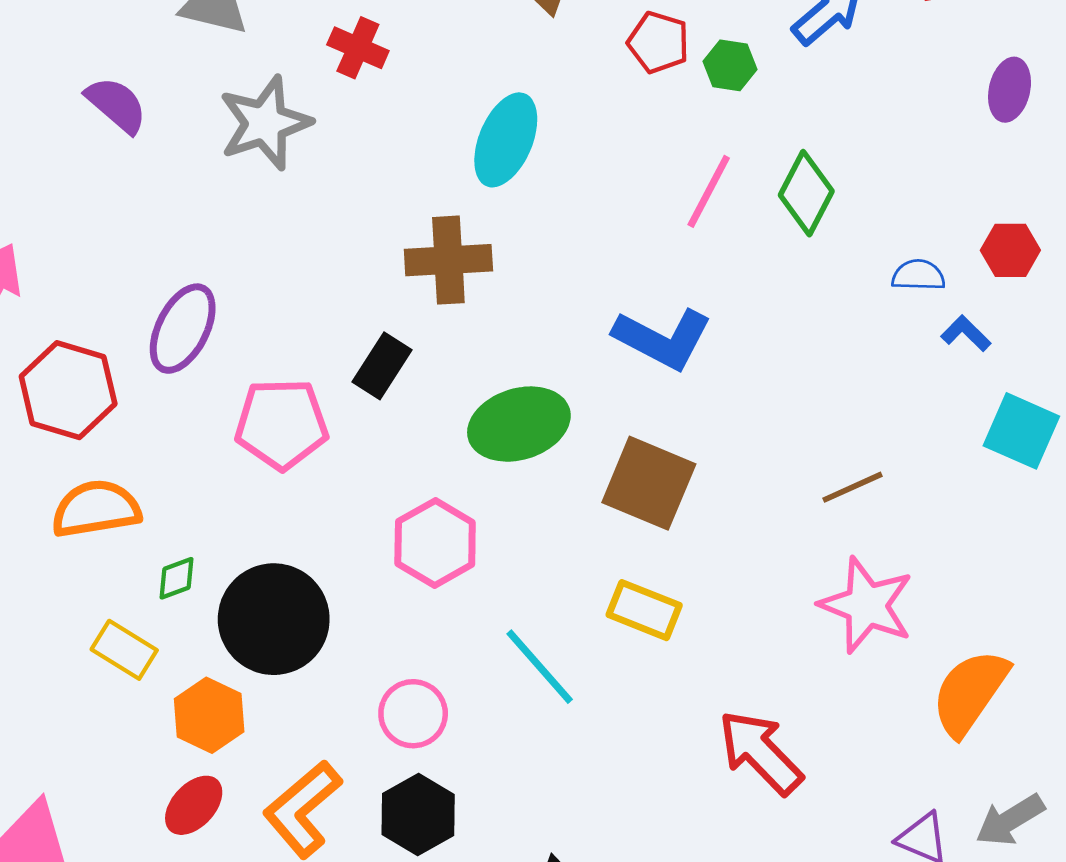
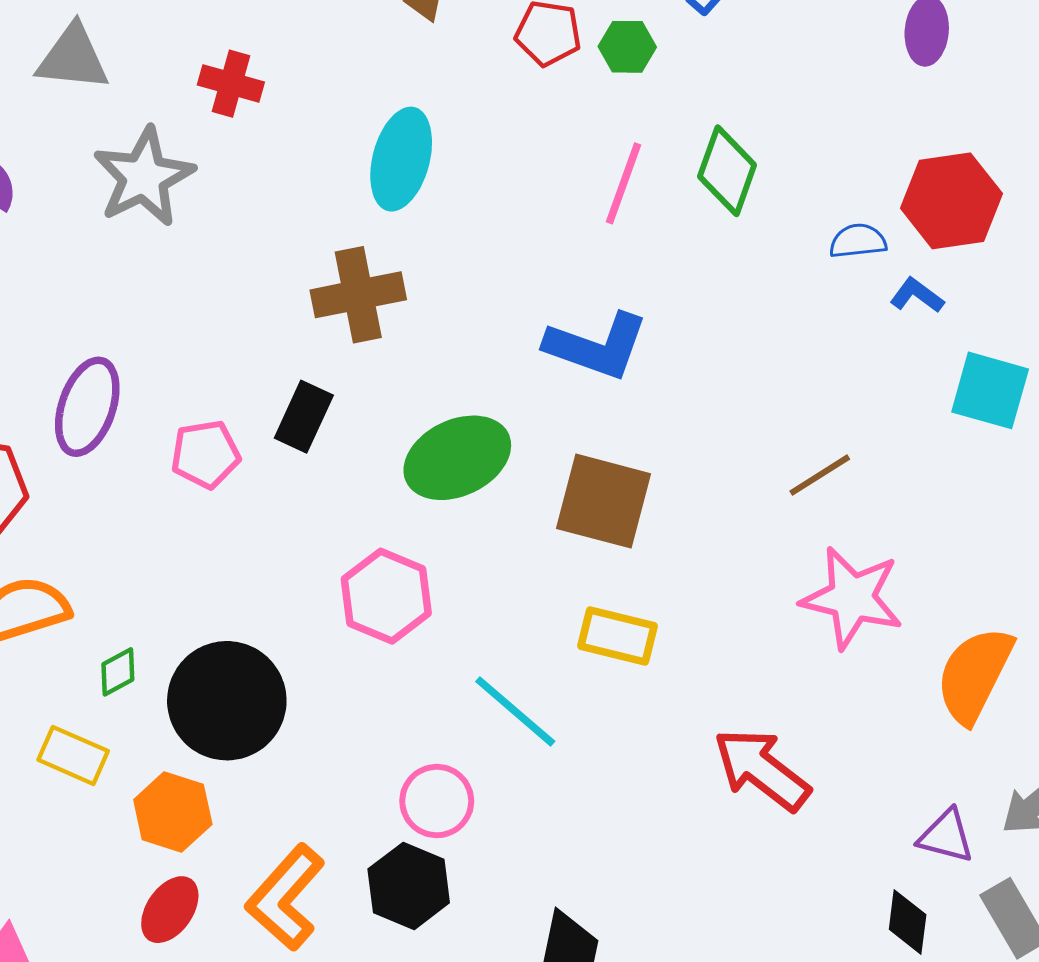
red hexagon: (1010, 250) -> (951, 201), size x1.6
pink pentagon: (282, 424) -> (205, 454), moved, size x0.7
pink circle: (413, 714) -> (437, 801), moved

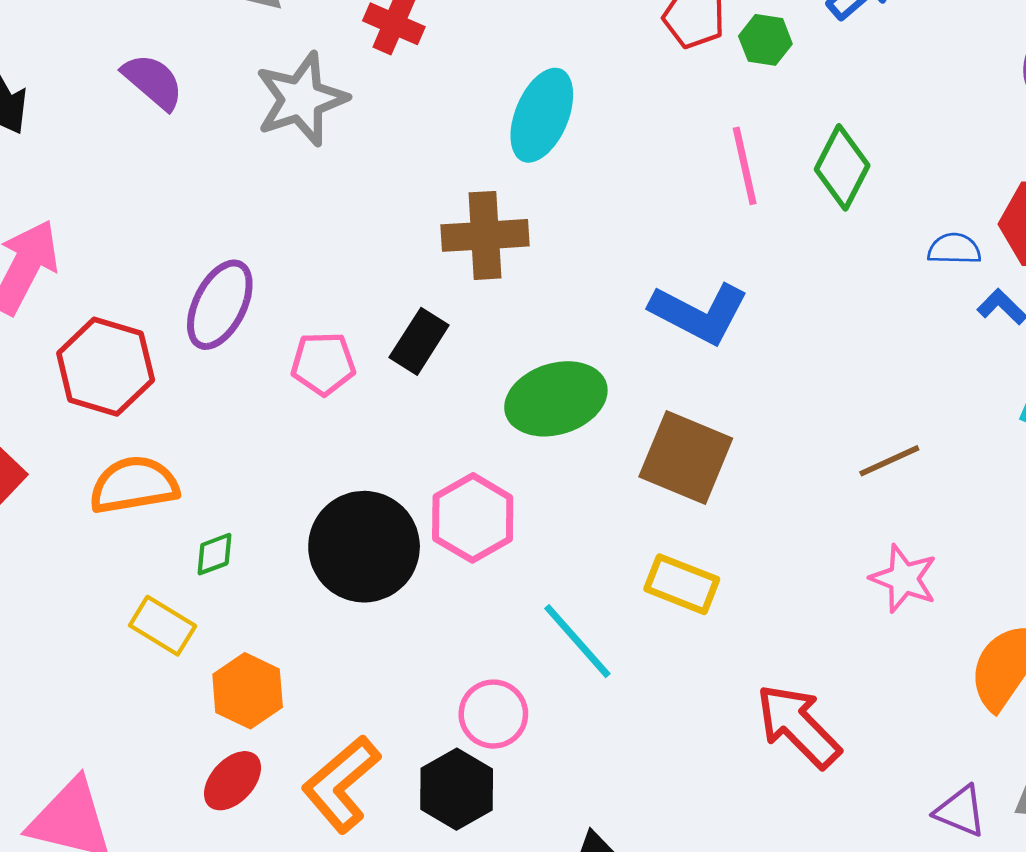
pink line: (623, 183) -> (745, 166), turned -40
pink star: (852, 598) -> (904, 579), size x0.7
black circle: (227, 701) -> (364, 547), moved

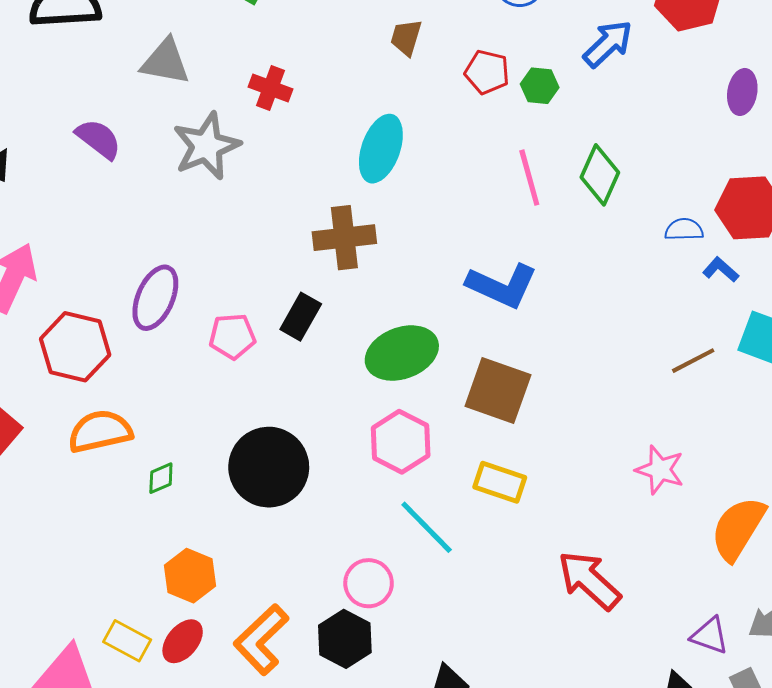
brown line: (889, 461) -> (693, 361), moved
pink hexagon: (473, 518) -> (401, 442), moved
yellow rectangle: (163, 626) -> (127, 641), moved

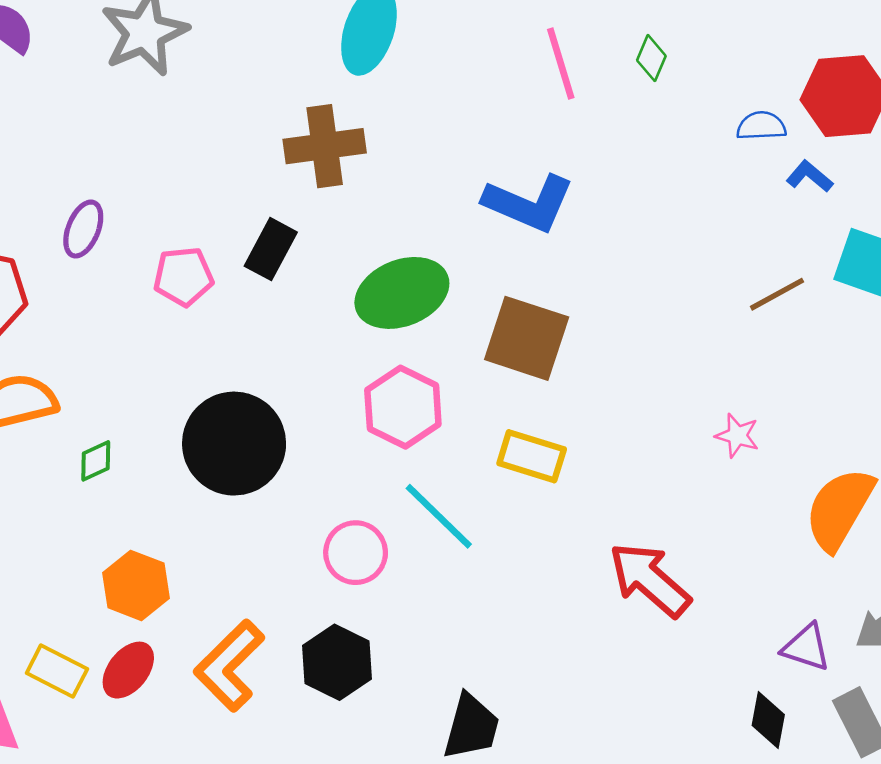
green diamond: (600, 175) -> (651, 58), size x0.6
purple ellipse: (155, 298) -> (83, 229), size x0.7
pink star: (660, 470) -> (737, 436), size x0.7
pink circle: (369, 583) -> (356, 553), moved

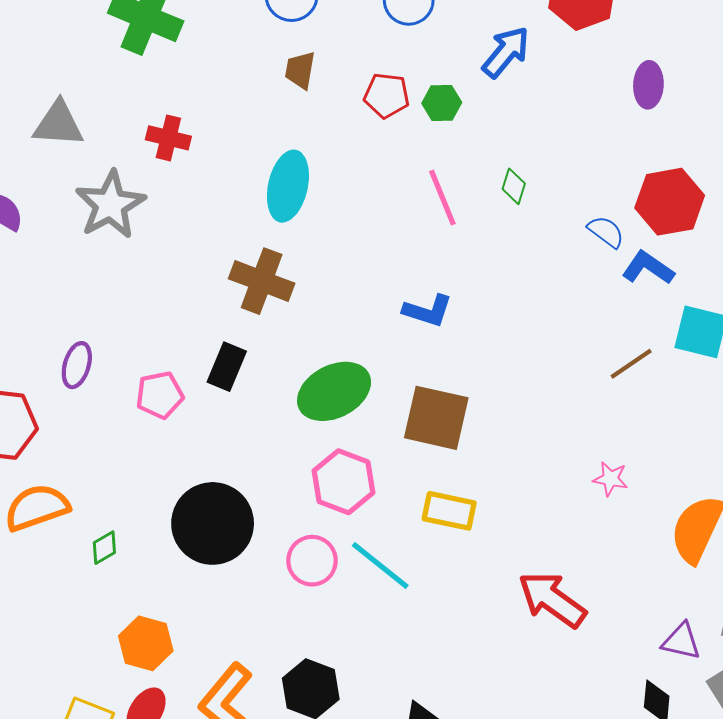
blue semicircle: (761, 126) -> (606, 232), turned 45
brown cross: (325, 146) -> (262, 281), turned 34
blue L-shape: (810, 176) -> (648, 268), size x1.4
blue L-shape: (529, 203) -> (428, 311), size x0.7
pink circle: (356, 553) -> (312, 561), moved

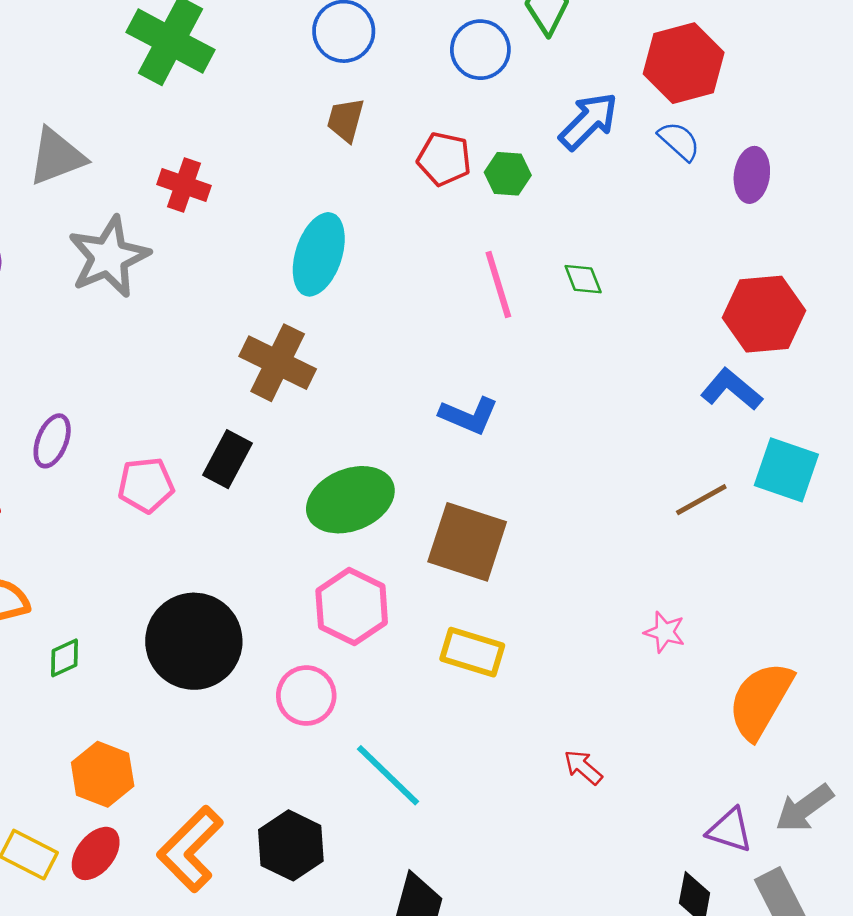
gray triangle: (58, 124) -> (57, 157), turned -30
green diamond: (514, 186) -> (583, 279), turned -44
blue semicircle: (606, 232) -> (679, 141), moved
cyan line: (380, 565) -> (388, 775), moved
red arrow: (552, 600) -> (583, 767), size x0.5

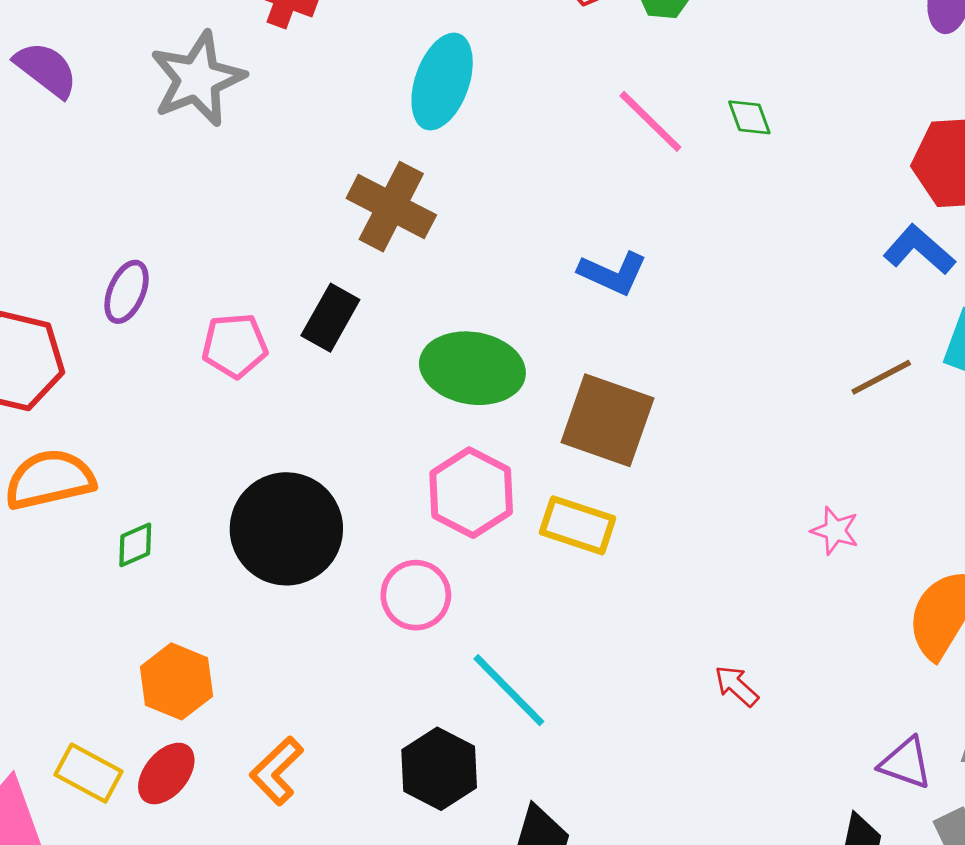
pink line: (498, 285) -> (650, 121), turned -30
green ellipse: (350, 500) -> (472, 368), turned 30
yellow rectangle: (472, 652) -> (578, 525), moved
black hexagon: (291, 845) -> (439, 769), moved
orange L-shape: (190, 849) -> (277, 771), size x0.7

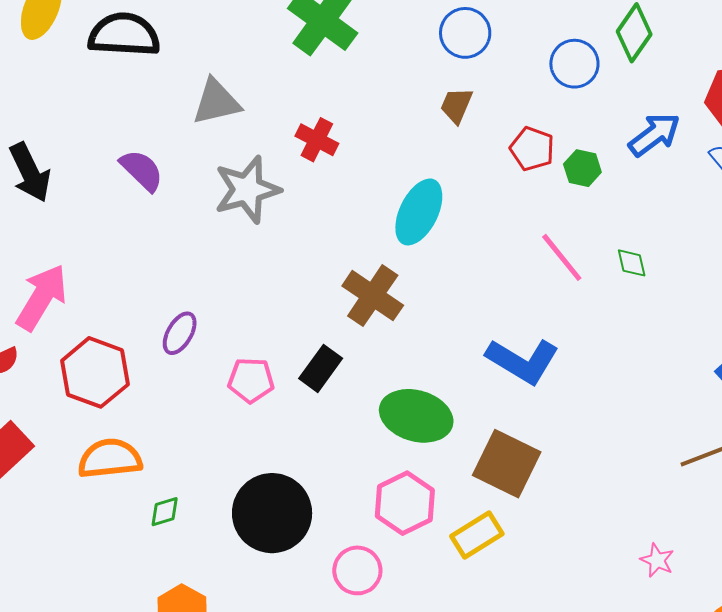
blue L-shape: (613, 273) -> (523, 361), size x1.5
yellow rectangle: (578, 525) -> (477, 535), turned -57

